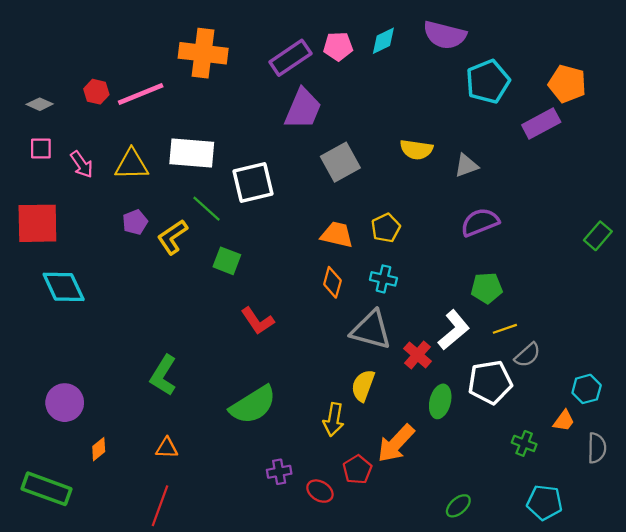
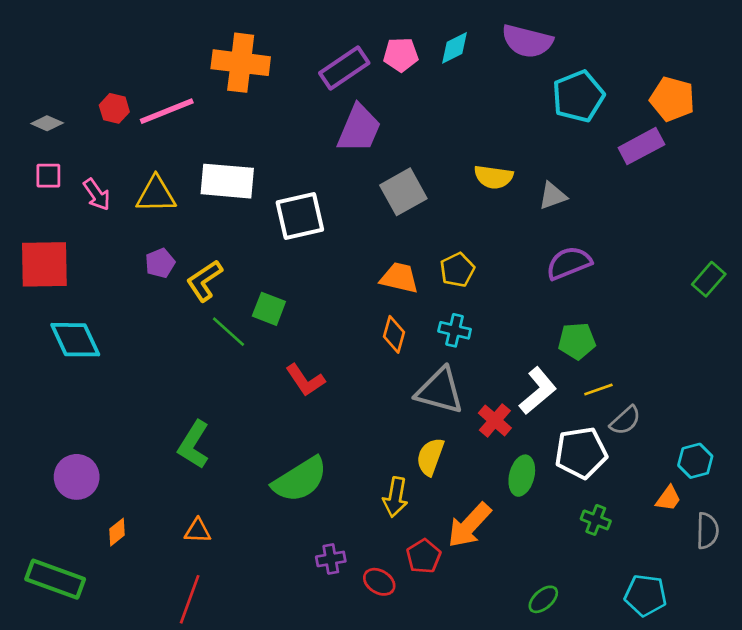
green line: (206, 209) -> (229, 332), moved
green cross: (524, 443) -> (596, 520), moved

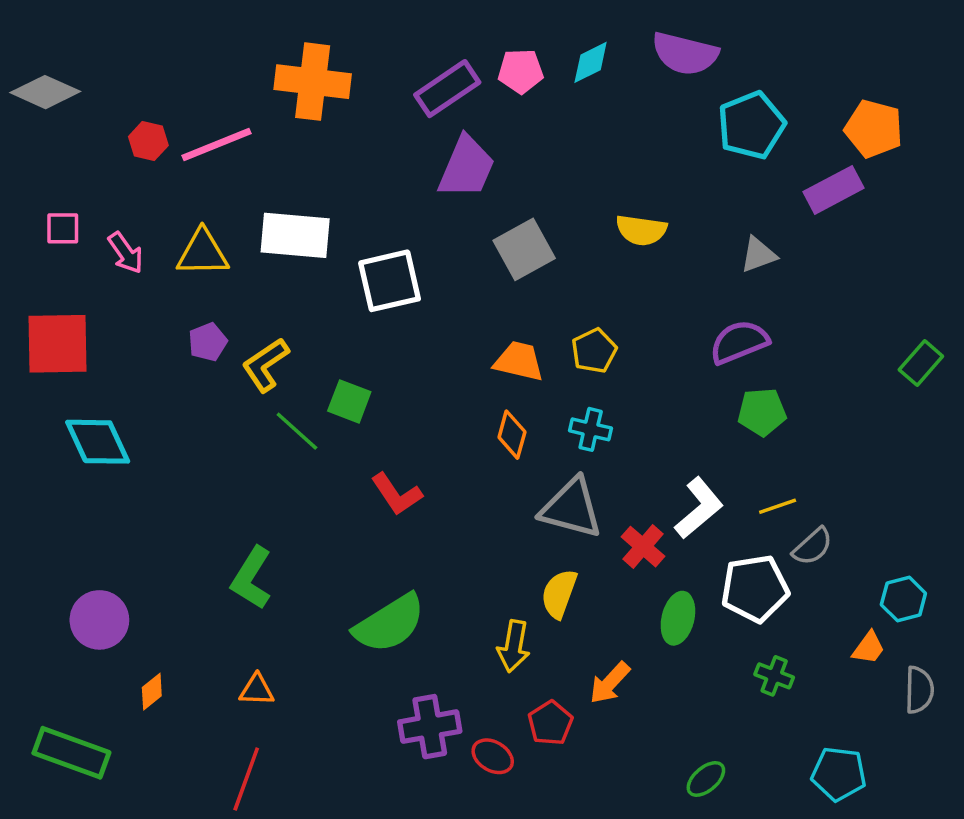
gray diamond: (47, 123) -> (45, 92), moved, size x1.6
gray triangle: (553, 196) -> (758, 255), moved
green pentagon: (577, 341) -> (762, 412), moved
orange arrow: (469, 525) -> (610, 683), size x0.7
purple cross: (331, 559) -> (430, 727), size x1.6

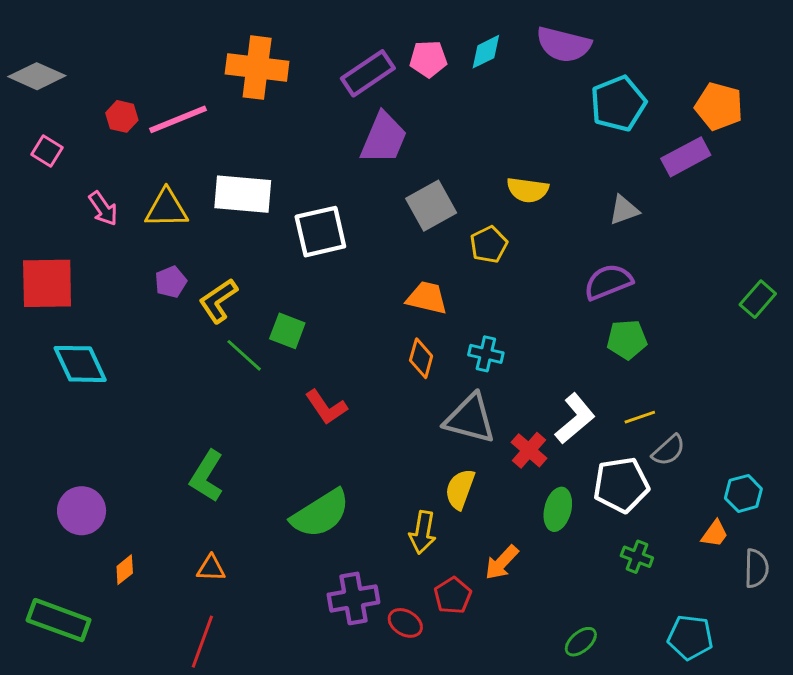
pink square: (63, 228) -> (47, 151), moved, turned 32
yellow pentagon: (594, 351) -> (489, 245), moved

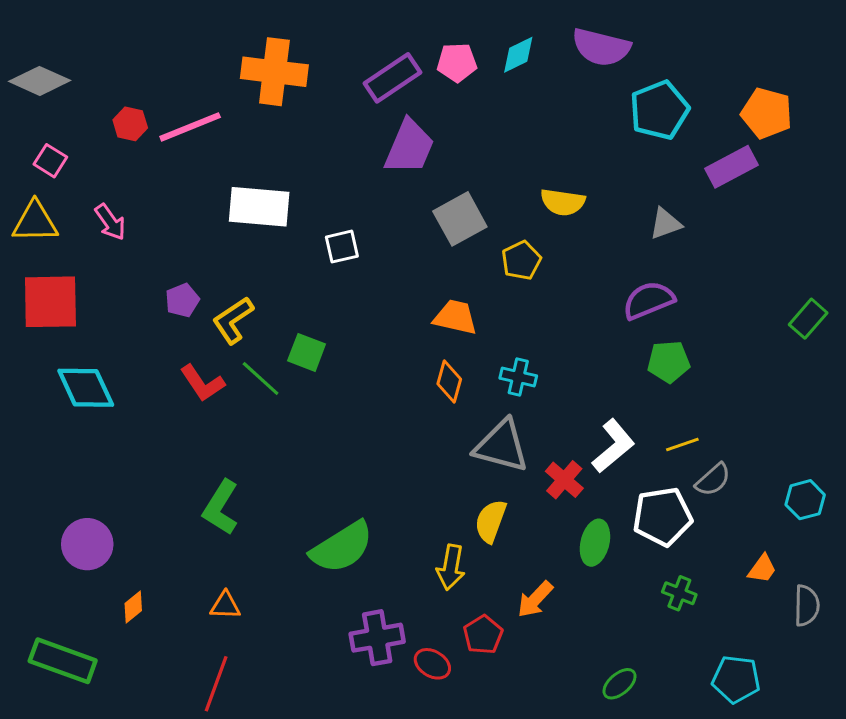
yellow triangle: (166, 209) -> (35, 222), moved
white square: (320, 232) -> (342, 247), size x0.6
red L-shape: (326, 407) -> (202, 383), moved
cyan hexagon: (743, 493) -> (805, 500), moved

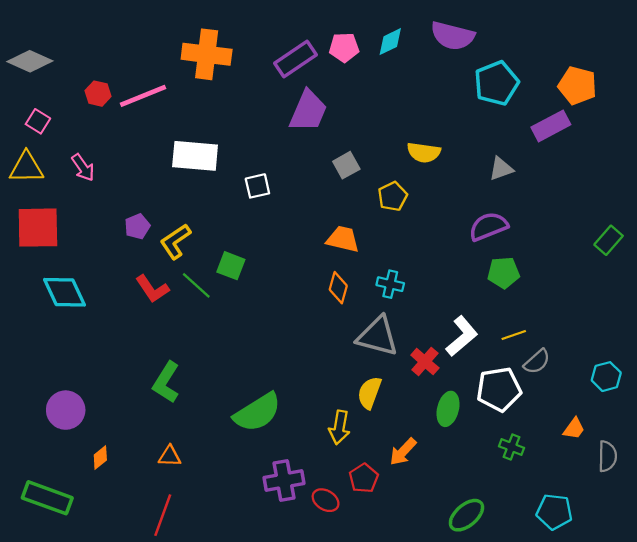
gray square: (460, 219) -> (346, 165), size x0.7
green ellipse: (620, 684) -> (466, 515), size x1.4

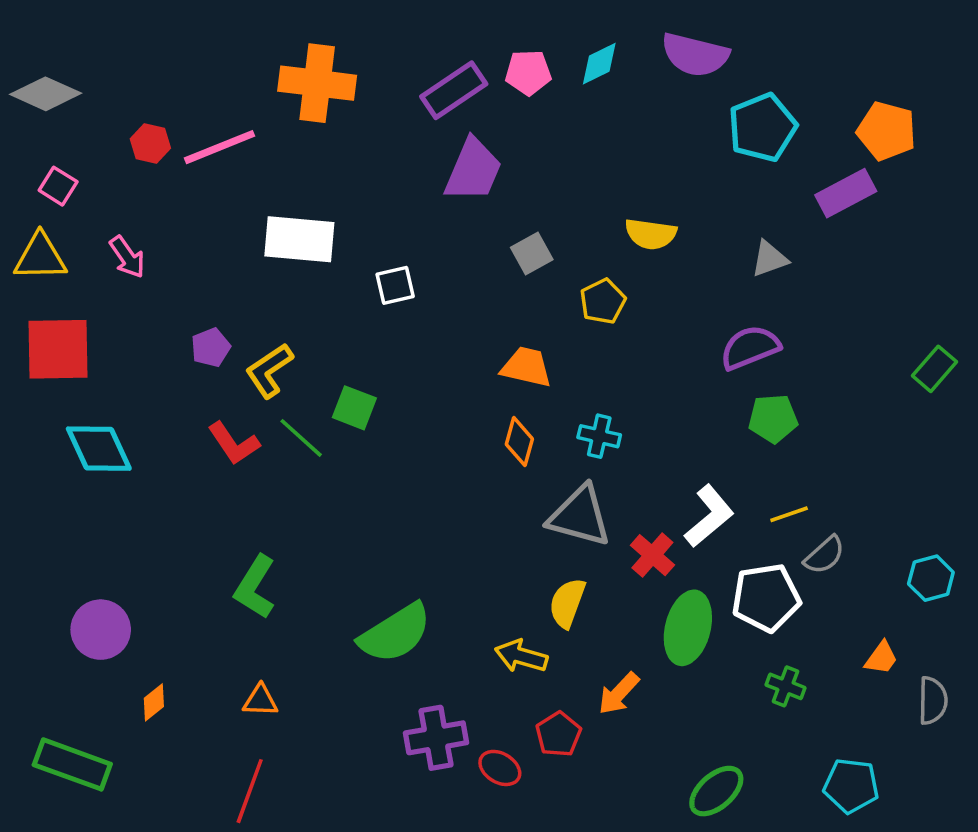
green ellipse: (448, 409) -> (688, 628), size x1.4
yellow arrow: (339, 427) -> (521, 656), turned 96

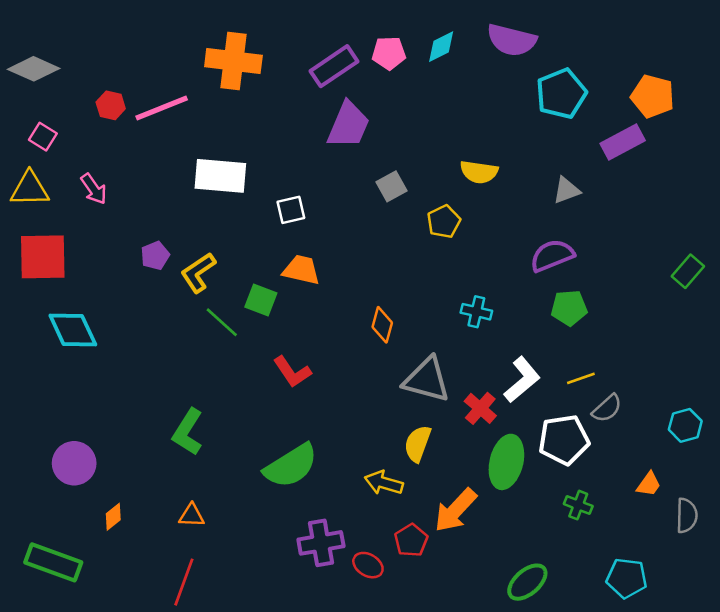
orange trapezoid: (526, 367) -> (301, 270), moved
cyan cross: (599, 436) -> (476, 312), moved
red L-shape: (234, 443) -> (292, 372), moved
orange arrow: (619, 693) -> (455, 510), size x1.4

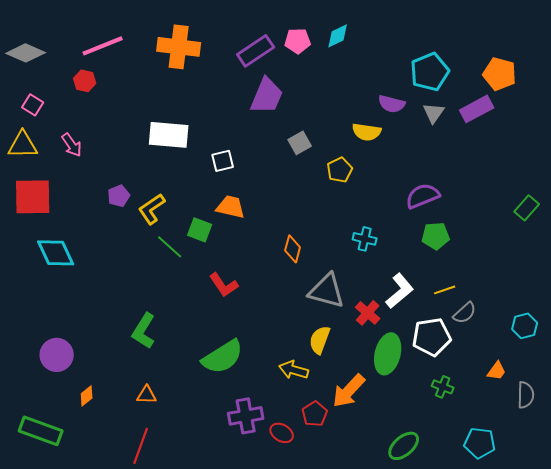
purple semicircle: (512, 40) -> (392, 104), moved, size x0.7
pink line: (162, 108) -> (103, 46), moved
gray triangle: (566, 190) -> (434, 113), moved, turned -35

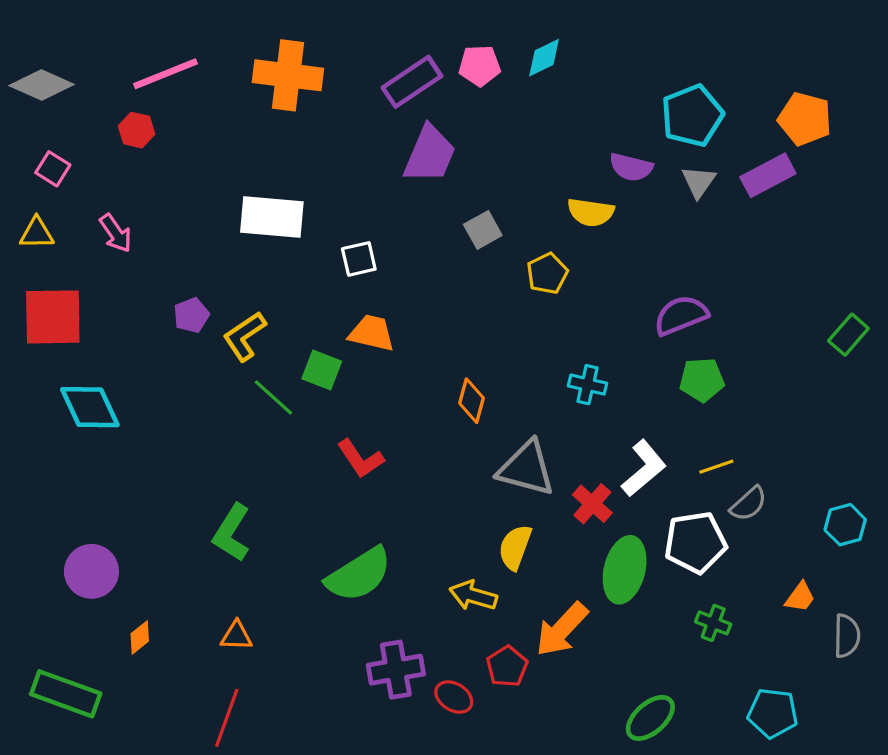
yellow triangle: (23, 145) -> (37, 233), size x0.7

